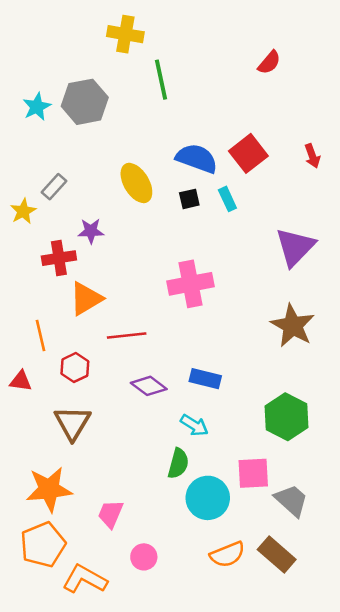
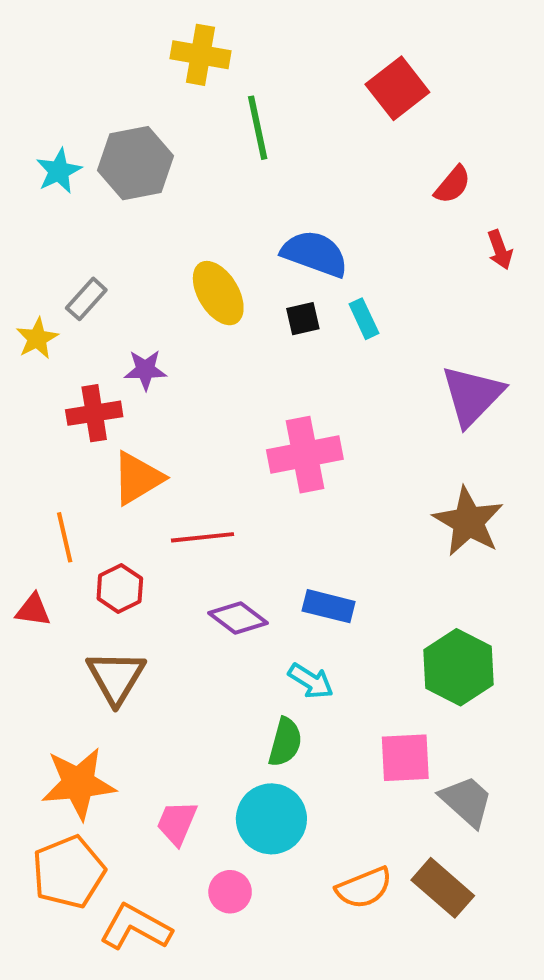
red semicircle: (269, 62) -> (453, 185), moved
red square: (248, 153) -> (397, 88), moved
cyan circle: (208, 498) -> (271, 819), moved

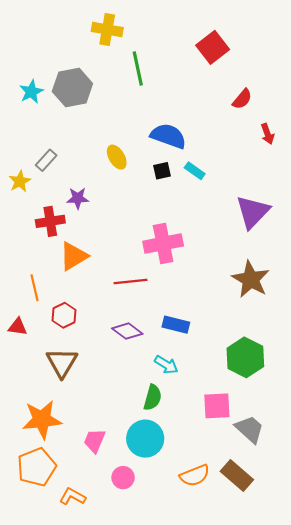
yellow ellipse: (218, 293) -> (117, 157), size x0.7
cyan rectangle: (364, 319) -> (195, 171), turned -30
red line: (202, 537) -> (130, 281), moved
orange L-shape: (136, 927) -> (72, 497), size x0.7

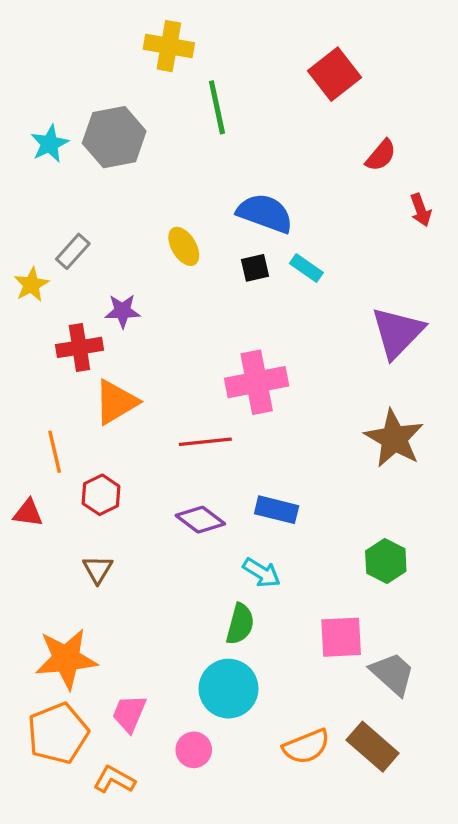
green hexagon: (245, 357) -> (386, 561), size x0.7
brown triangle: (62, 363) -> (98, 569), size x0.6
pink trapezoid: (95, 441) -> (129, 713), moved

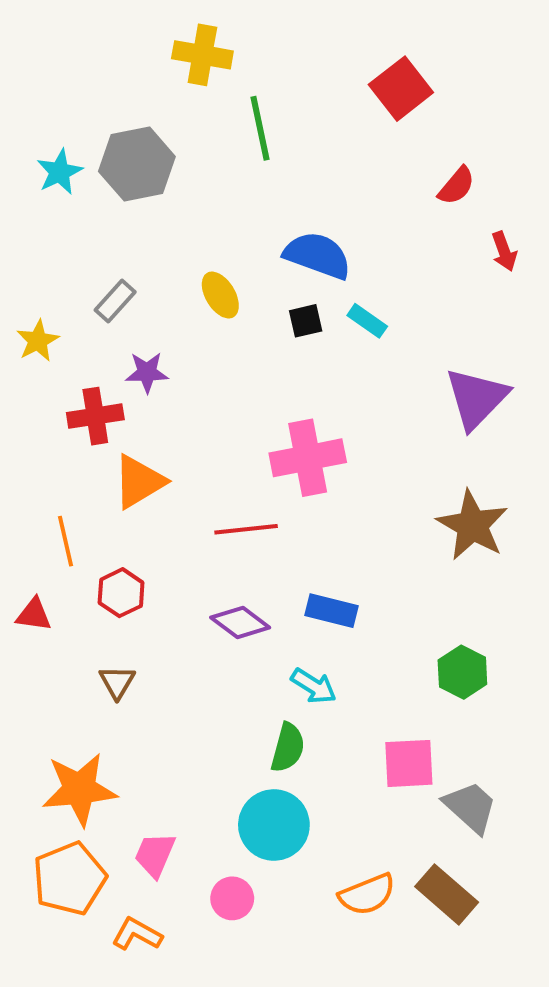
gray rectangle: (73, 251) -> (115, 301), moved

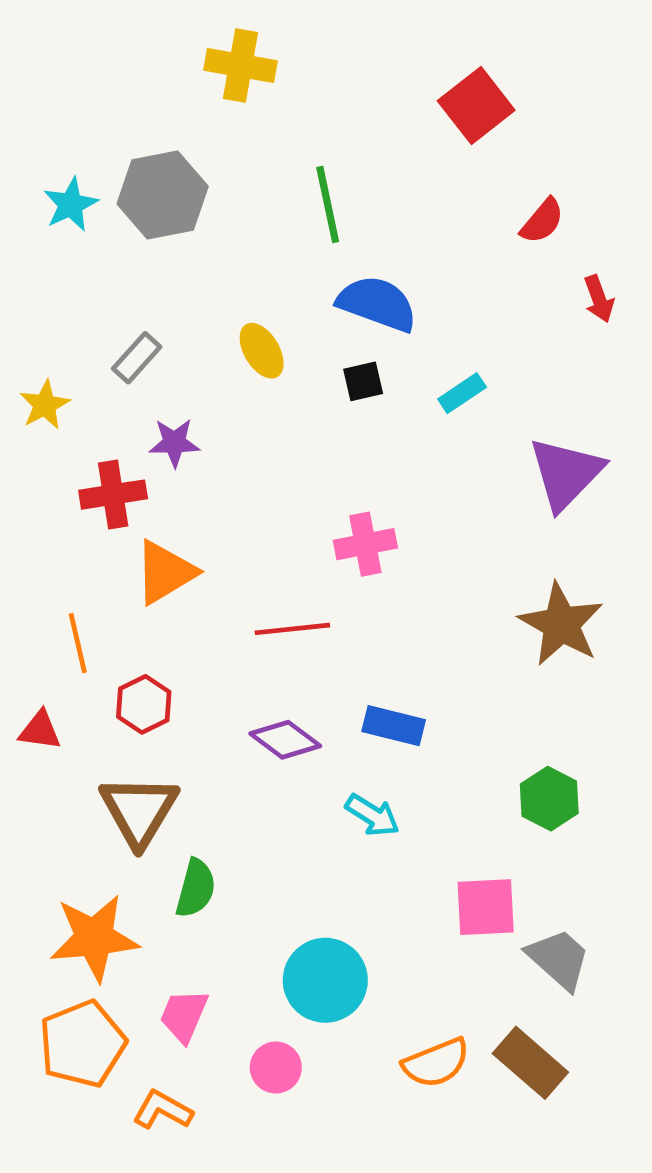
green line: (260, 128) -> (328, 205), moved
cyan rectangle: (367, 321) -> (462, 393), moved, turned -69
pink cross: (308, 458) -> (365, 544), size x0.7
brown triangle: (117, 682) -> (139, 811), size x1.8
green semicircle: (288, 748) -> (196, 888), moved

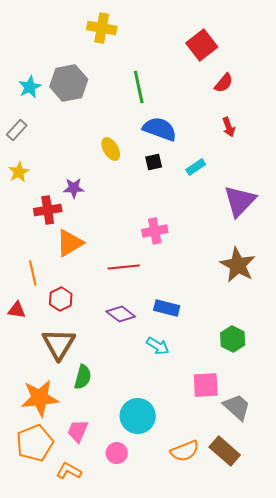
red semicircle: (542, 221) -> (224, 83), moved
red arrow: (599, 299) -> (229, 127), moved
gray rectangle: (137, 358) -> (17, 130), moved

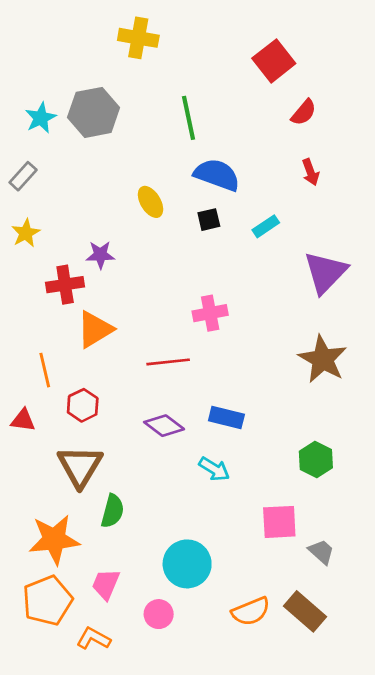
gray trapezoid: (237, 407) -> (321, 552), size x0.7

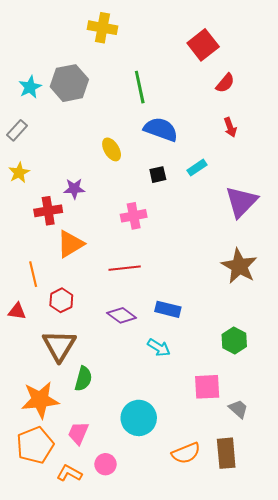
black square: (209, 220) -> (158, 175), moved
pink cross: (210, 313) -> (134, 216), moved
brown rectangle: (305, 611) -> (226, 453), turned 44
pink circle: (159, 614) -> (106, 464), moved

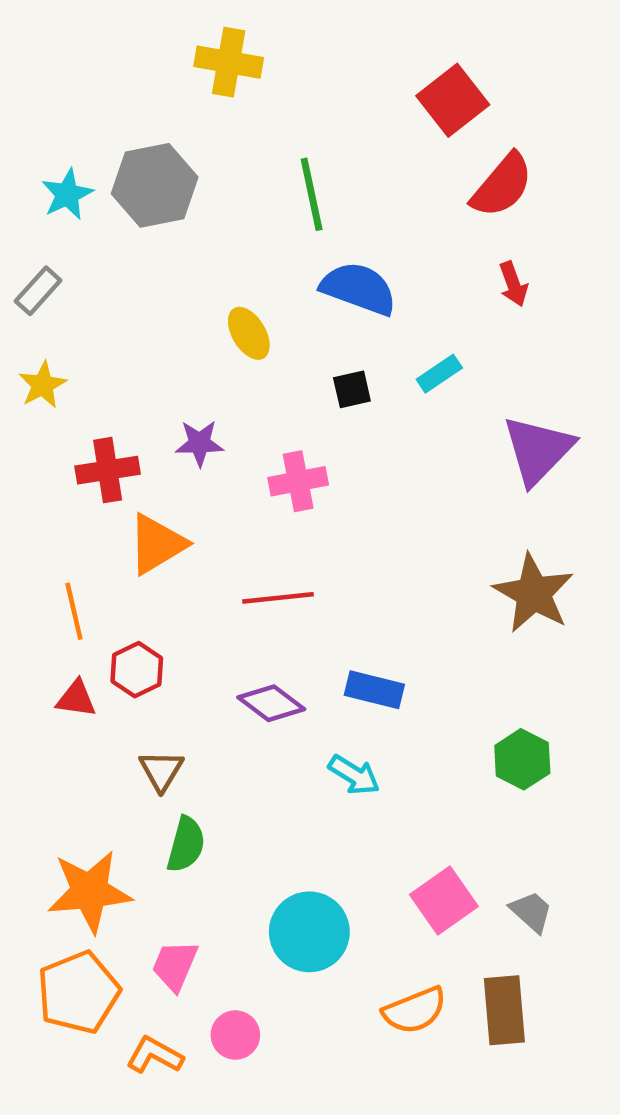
red semicircle: (225, 83) -> (502, 185), size x1.5
purple star: (74, 189) -> (199, 443), moved
red triangle: (17, 311) -> (76, 699), moved
brown triangle: (59, 346) -> (161, 770), moved, size x0.6
pink square: (207, 387) -> (444, 900), moved, turned -32

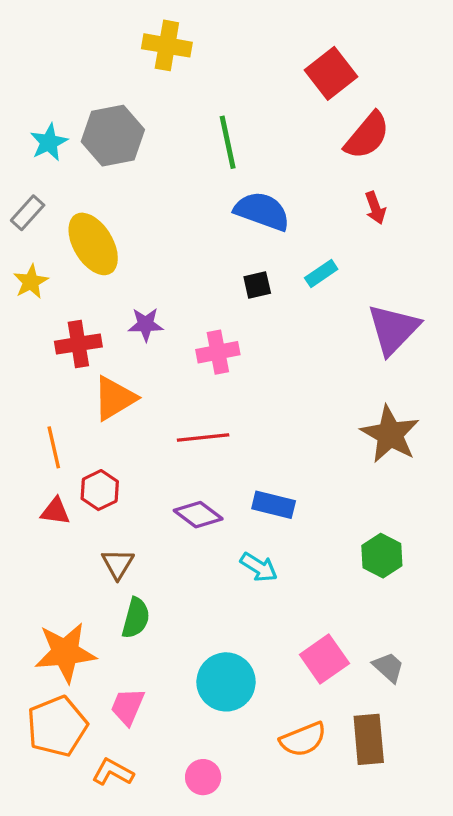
yellow ellipse: (249, 333) -> (93, 244), moved, size x1.6
pink circle: (235, 1035) -> (203, 777), moved

